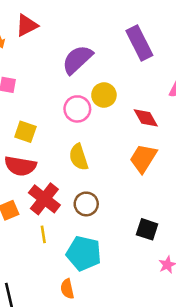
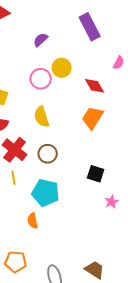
purple semicircle: (77, 60) -> (41, 40), size x0.6

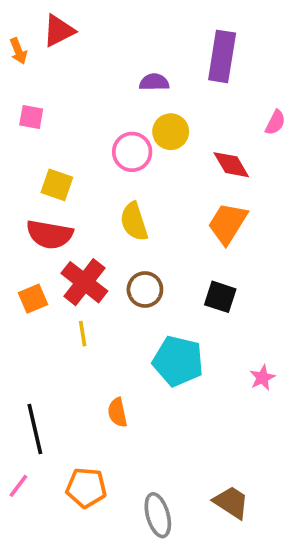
purple rectangle: (90, 27) -> (222, 56), turned 36
purple semicircle: (41, 40) -> (154, 82), moved, turned 42
black square: (96, 174) -> (220, 297), moved
cyan pentagon: (46, 193) -> (178, 361), moved

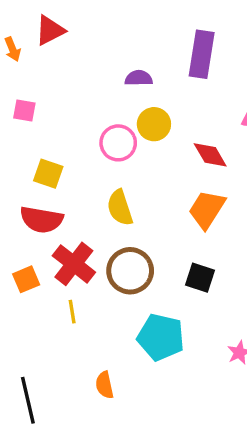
brown circle: (145, 289) -> (130, 271), size x1.4

